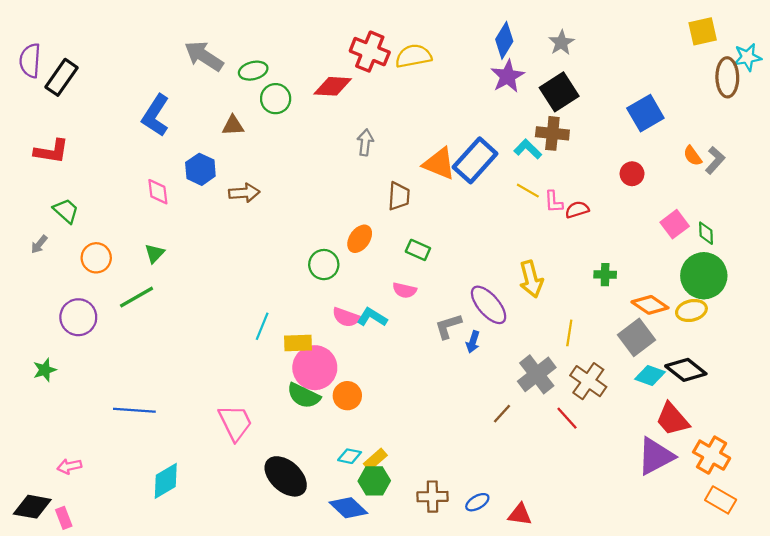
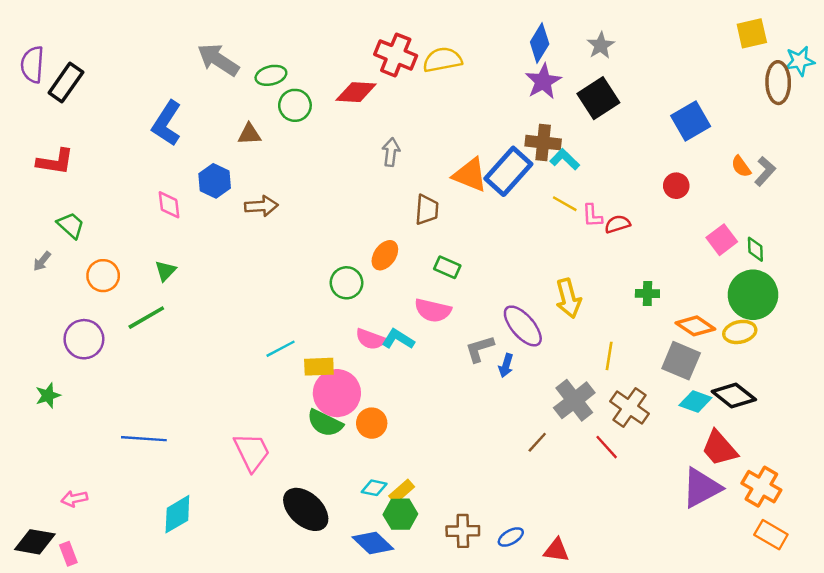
brown cross: (552, 133) -> (543, 143), moved
pink semicircle: (404, 290) -> (433, 310), size x1.4
cyan line: (262, 326) -> (281, 349), turned 40
gray square: (637, 337) -> (681, 361), turned -30

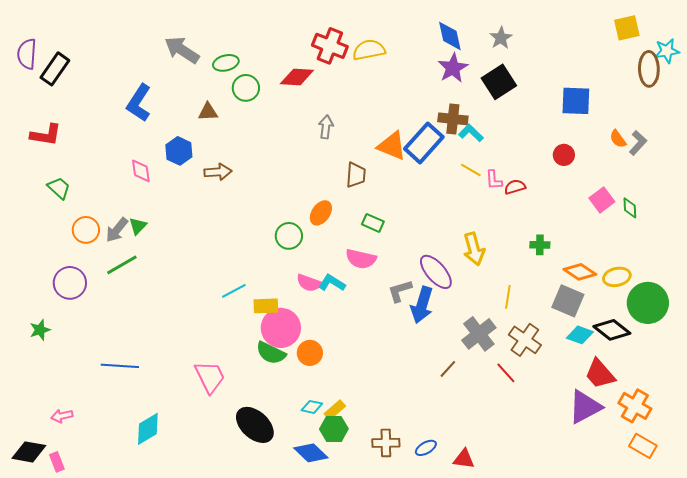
blue diamond: (540, 43) -> (450, 36), turned -44
blue square: (691, 121) -> (576, 101), turned 32
gray arrow: (42, 261) -> (117, 230), moved, size x1.5
green circle: (753, 295) -> (648, 303), moved
blue arrow: (506, 366) -> (422, 305), size x1.8

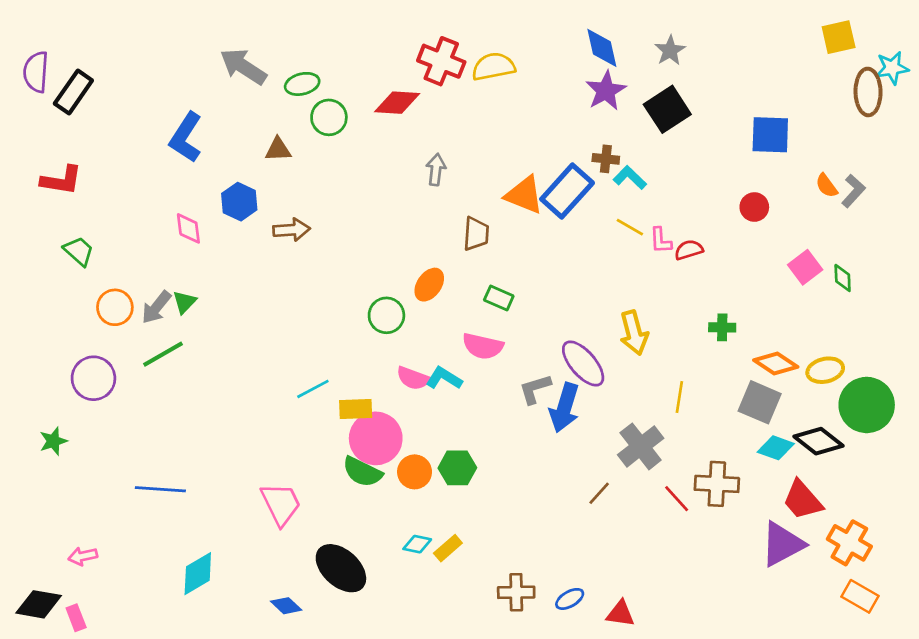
brown cross: (453, 119) -> (606, 159), size x0.7
brown cross: (525, 340) -> (717, 484), moved, turned -32
green hexagon: (334, 429) -> (457, 468), moved
blue diamond: (311, 453) -> (286, 606), moved, size x0.7

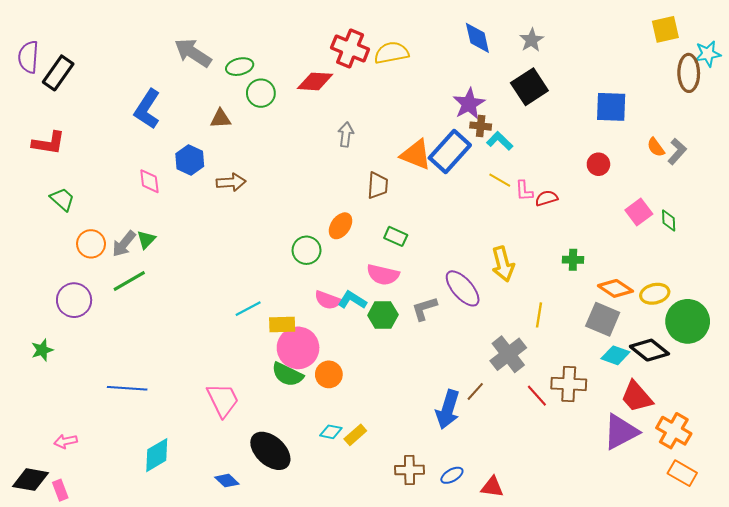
purple star: (606, 91) -> (469, 104), moved
blue arrow: (564, 408) -> (448, 409), moved
green hexagon: (457, 468) -> (383, 315), moved

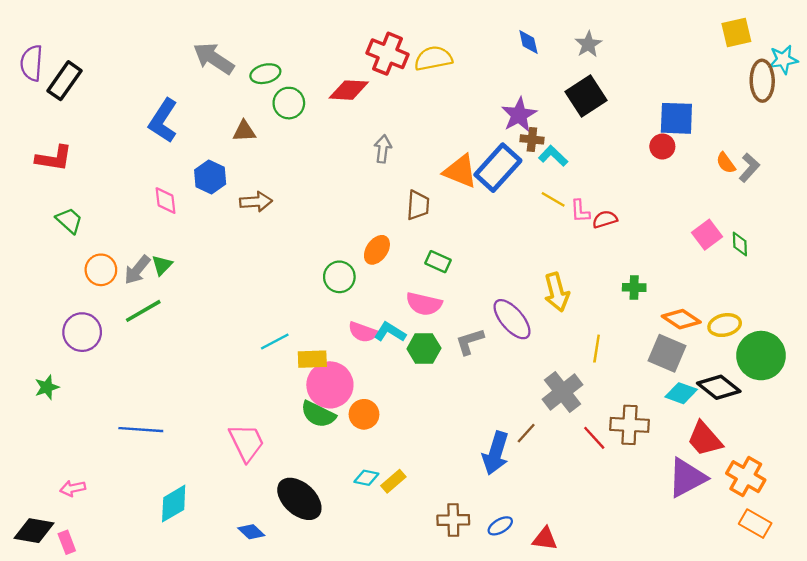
blue diamond: (477, 38) -> (528, 42), size x0.7
red circle: (598, 164) -> (662, 146), moved

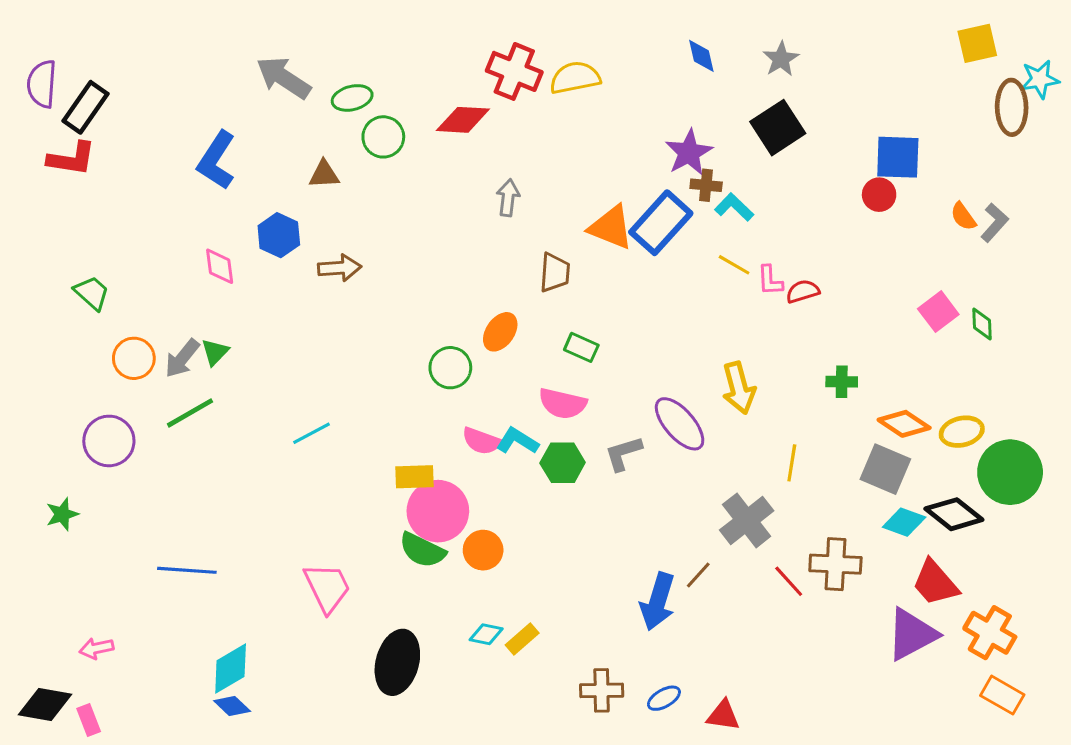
red L-shape: (54, 158) -> (71, 159), moved
cyan line: (275, 341) -> (312, 433), moved
black ellipse: (299, 499) -> (397, 662), turned 63
blue diamond: (251, 532) -> (232, 706), moved

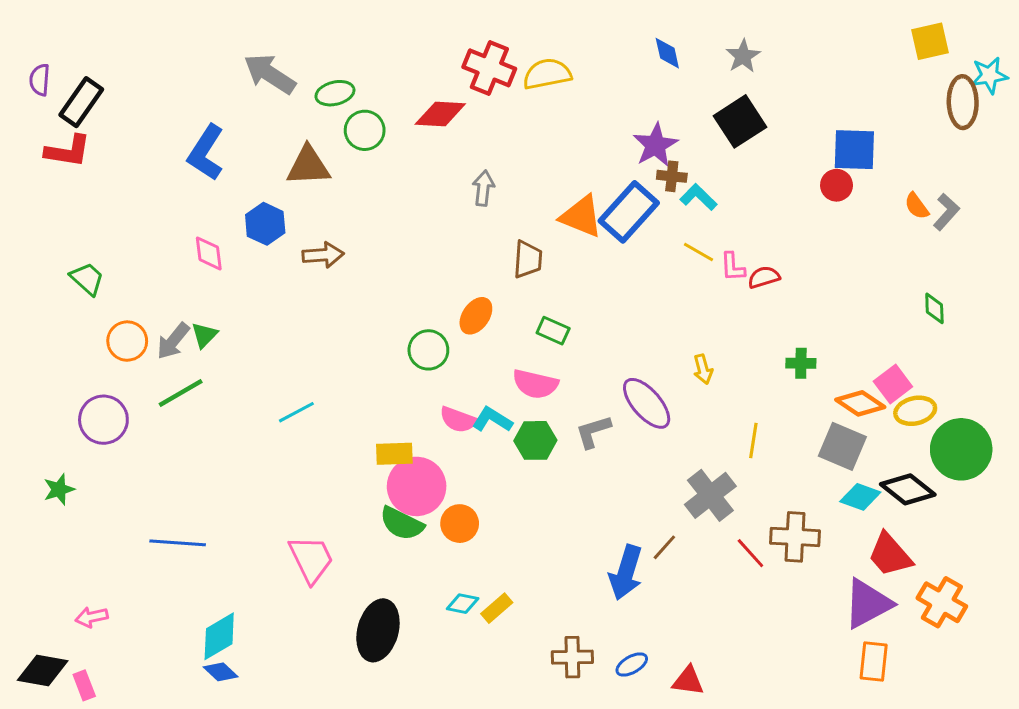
purple semicircle: (42, 84) -> (40, 80), size x0.7
brown triangle: (324, 174) -> (308, 166), size x1.5
pink square: (938, 312) -> (893, 384), moved
yellow arrow: (739, 388) -> (703, 369), size x0.6
orange rectangle: (1002, 695) -> (874, 662), moved, turned 66

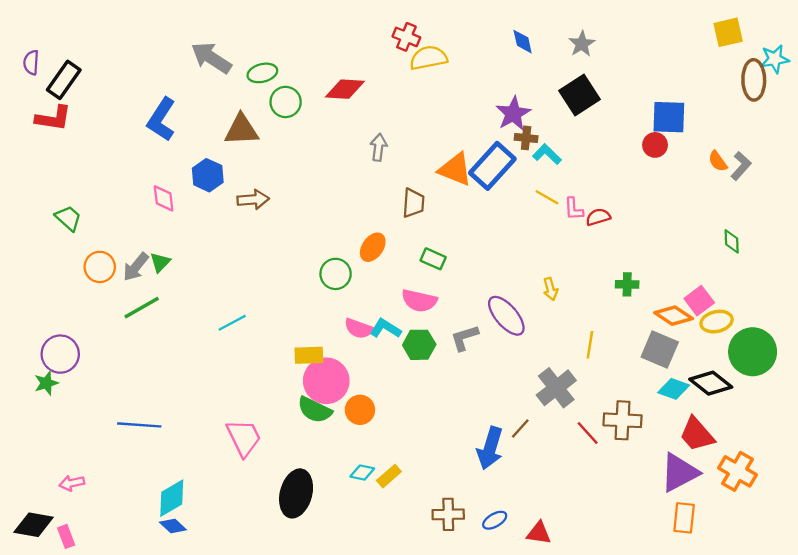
red cross: (489, 68) -> (406, 37), moved, size x0.7
purple circle: (103, 420) -> (60, 354), moved

